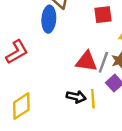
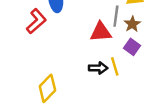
red L-shape: (17, 52) -> (36, 21), moved
gray line: (103, 62) -> (116, 16), moved

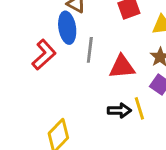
gray line: (116, 16) -> (90, 50), moved

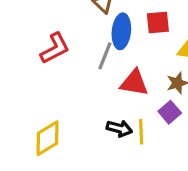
blue ellipse: (67, 28) -> (121, 31), moved

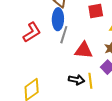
blue ellipse: (121, 31) -> (58, 19), moved

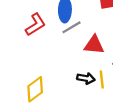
gray line: (64, 35) -> (72, 27), turned 42

